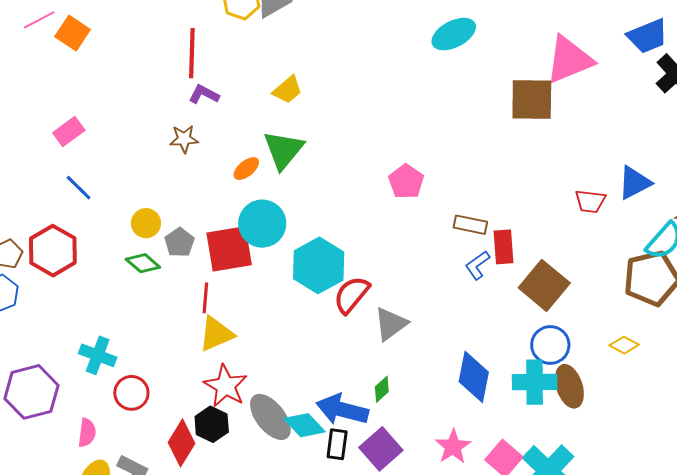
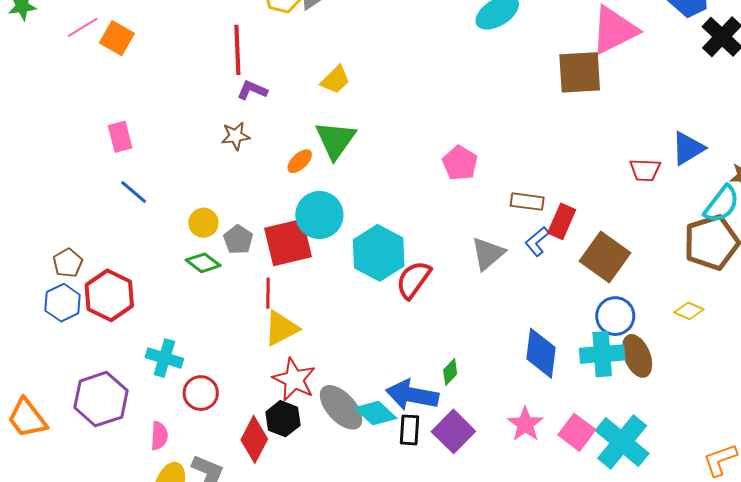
pink rectangle: (69, 132) -> (120, 137), turned -64
red rectangle: (503, 247) -> (562, 221), turned 32
red hexagon: (53, 251) -> (109, 295), moved
gray triangle: (391, 324) -> (488, 254), moved

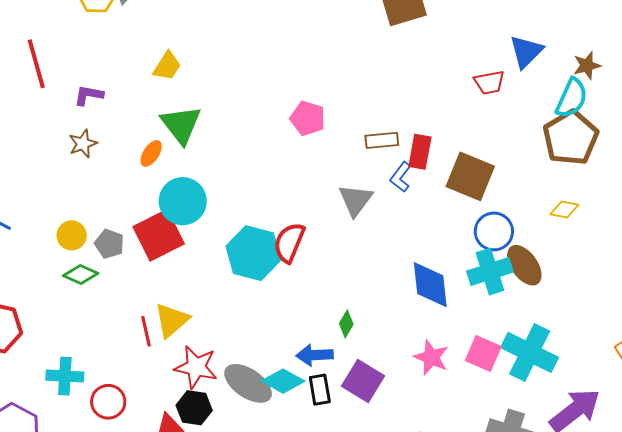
red line: (237, 50) -> (36, 64), moved
cyan hexagon: (379, 253) -> (253, 253), moved
red line: (268, 293) -> (146, 331), moved
blue arrow: (412, 395) -> (315, 355), size x0.7

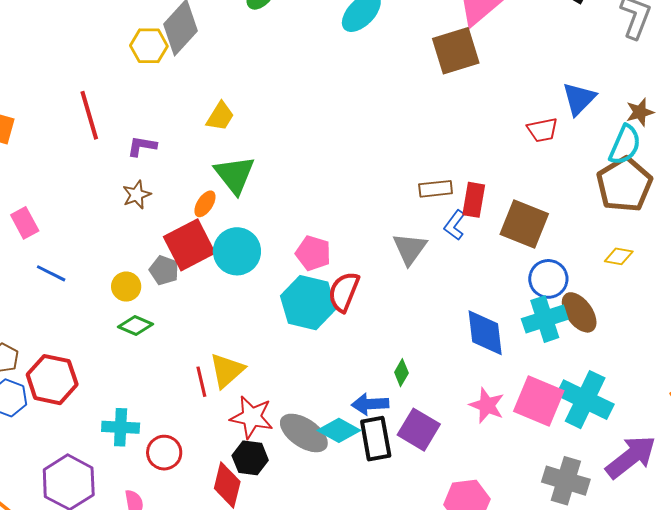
pink pentagon: (308, 118) -> (313, 253), moved
red square: (159, 235) -> (189, 245), moved
gray pentagon: (109, 244) -> (164, 270), moved
pink square: (483, 353) -> (539, 401), size x1.4
black rectangle: (320, 390) -> (376, 439), size x1.4

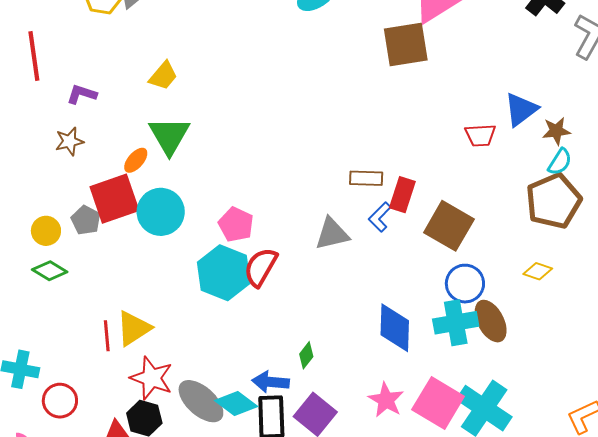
brown star: (640, 112) -> (556, 131), moved
cyan semicircle: (625, 145) -> (560, 162), size x0.7
gray triangle: (410, 249) -> (332, 234), turned 33

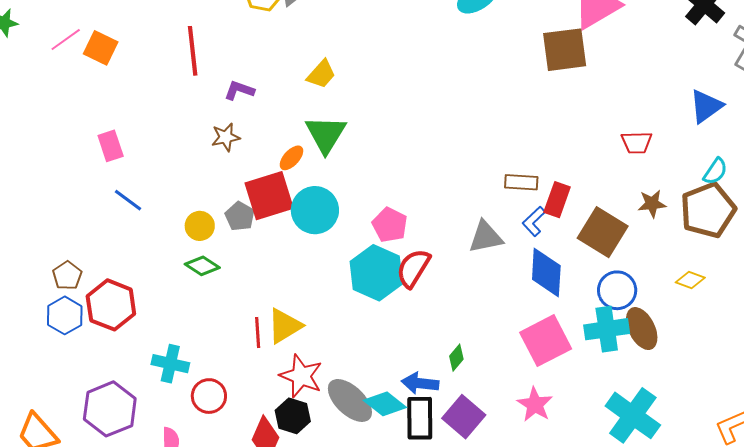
blue triangle: (521, 110) -> (706, 106), moved
brown star: (556, 131) -> (652, 204), moved
blue diamond: (395, 328) -> (546, 273), moved
pink square: (438, 403) -> (546, 341), moved, turned 30

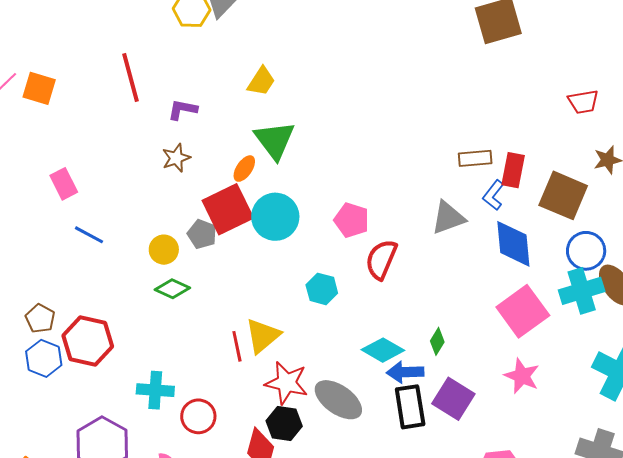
cyan hexagon: (376, 273) -> (322, 289), moved, size x0.6
cyan diamond: (385, 404) -> (383, 350), moved

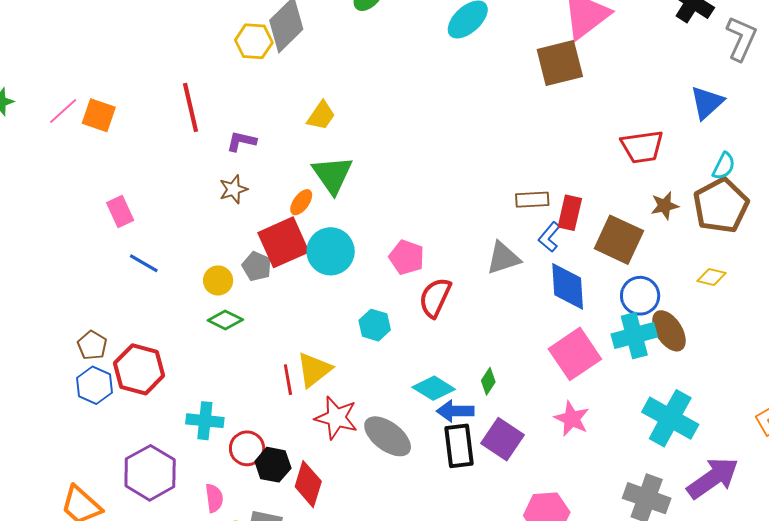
red trapezoid: (583, 102) -> (642, 147), size x1.4
black hexagon: (284, 423) -> (273, 465), moved

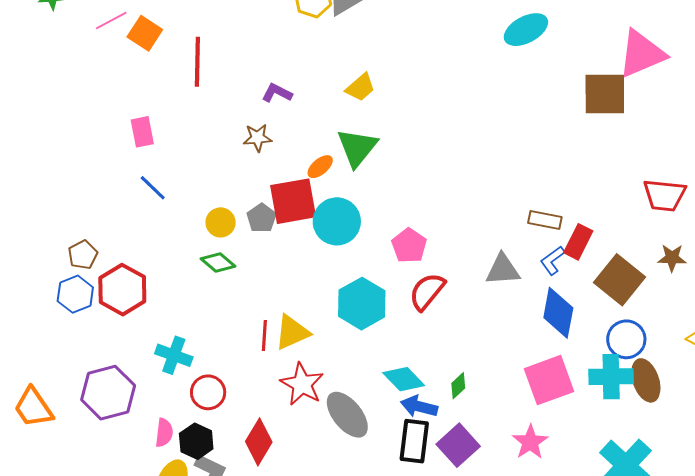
red line: (190, 107) -> (197, 62), moved
cyan hexagon: (375, 325) -> (362, 304), size x1.6
black hexagon: (273, 465) -> (196, 441), moved

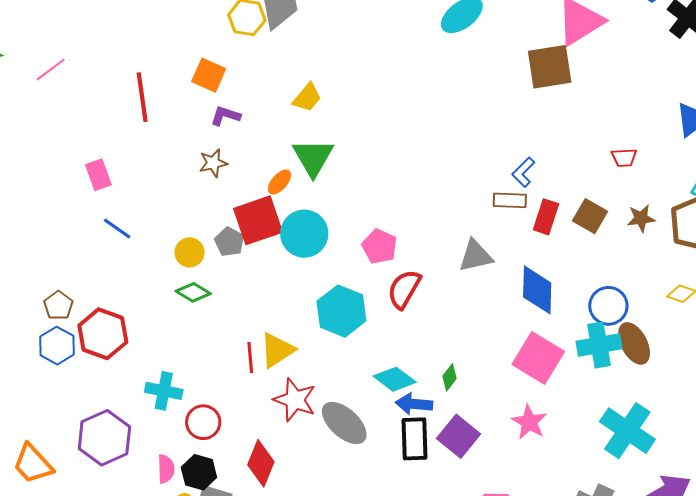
orange square: (145, 33) -> (209, 75), moved
red trapezoid: (664, 195) -> (624, 158), size x0.6
blue L-shape: (552, 260) -> (523, 172), moved
brown square: (619, 280) -> (590, 216), moved, size x0.7
pink square: (549, 380) -> (538, 358), turned -30

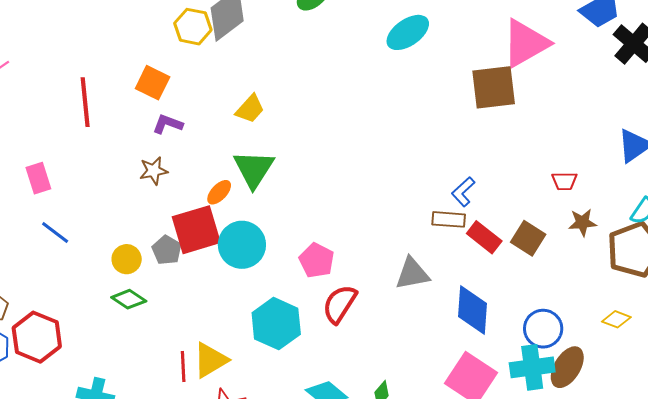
red rectangle: (546, 217) -> (484, 237), turned -72
brown star: (641, 218) -> (583, 222), moved
brown ellipse: (634, 343) -> (567, 367), turned 57

